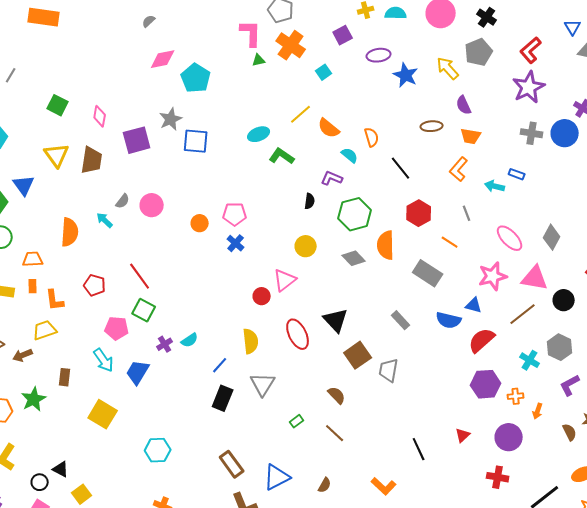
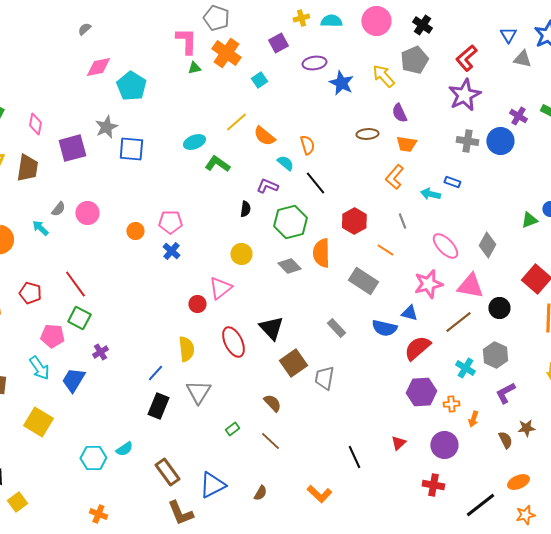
black line: (401, 168) -> (315, 183), moved
cyan semicircle: (190, 340) -> (124, 449), moved

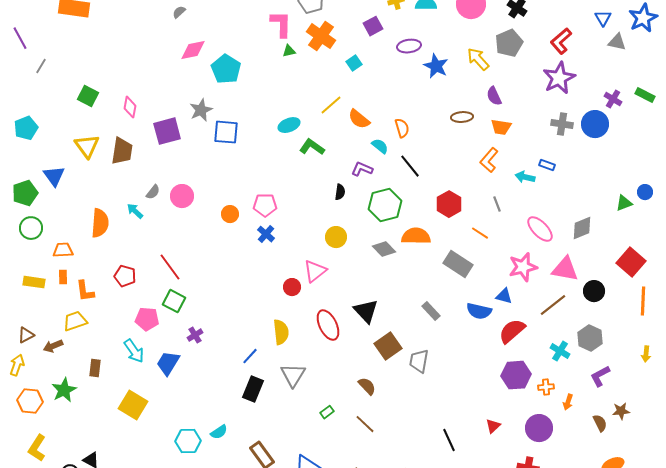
gray diamond: (487, 245) -> (582, 228), turned 40
orange semicircle: (321, 253) -> (416, 236), turned 92

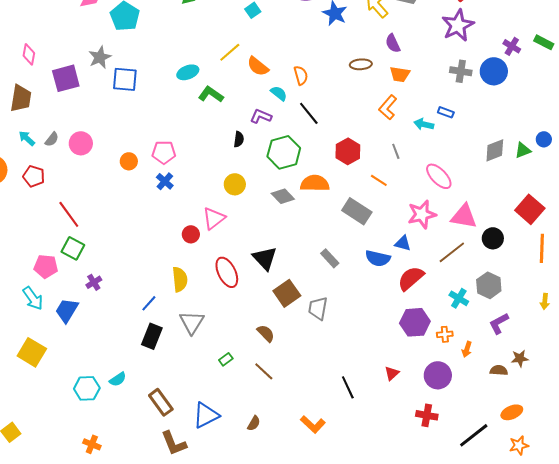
cyan arrow: (135, 211) -> (27, 138), moved
gray diamond: (582, 228) -> (495, 150), moved
red pentagon: (125, 276) -> (34, 176), moved
brown semicircle: (600, 423) -> (499, 370), turned -60

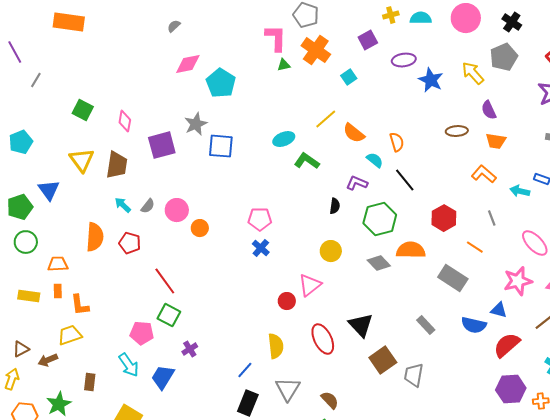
orange L-shape: (388, 107) -> (484, 174), turned 90
orange circle: (129, 161) -> (200, 228), moved
brown semicircle: (266, 333) -> (330, 400), moved

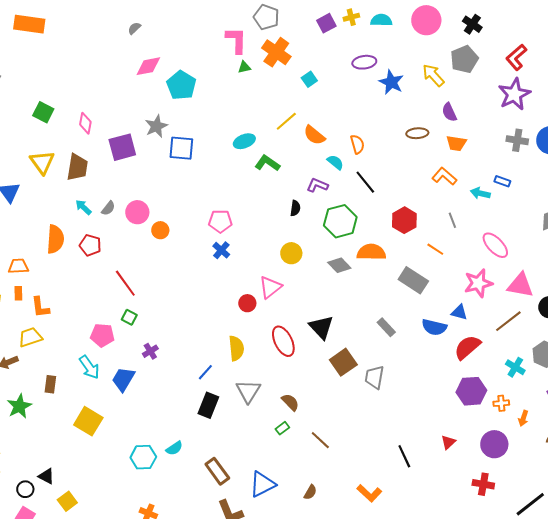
purple square: (368, 40) -> (326, 23), moved
green square: (169, 315) -> (129, 317), size x0.7

